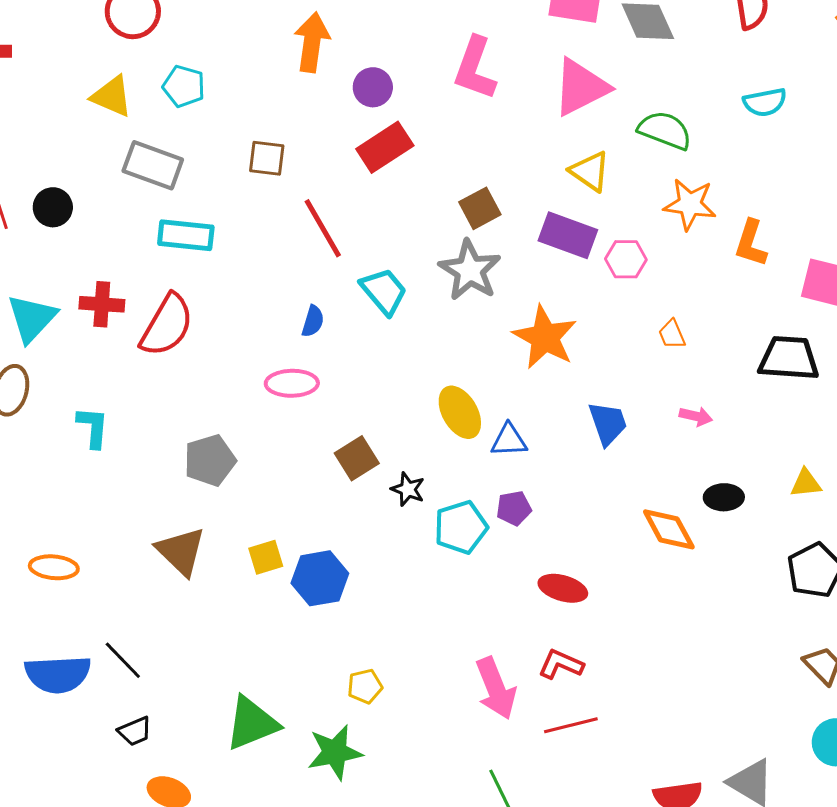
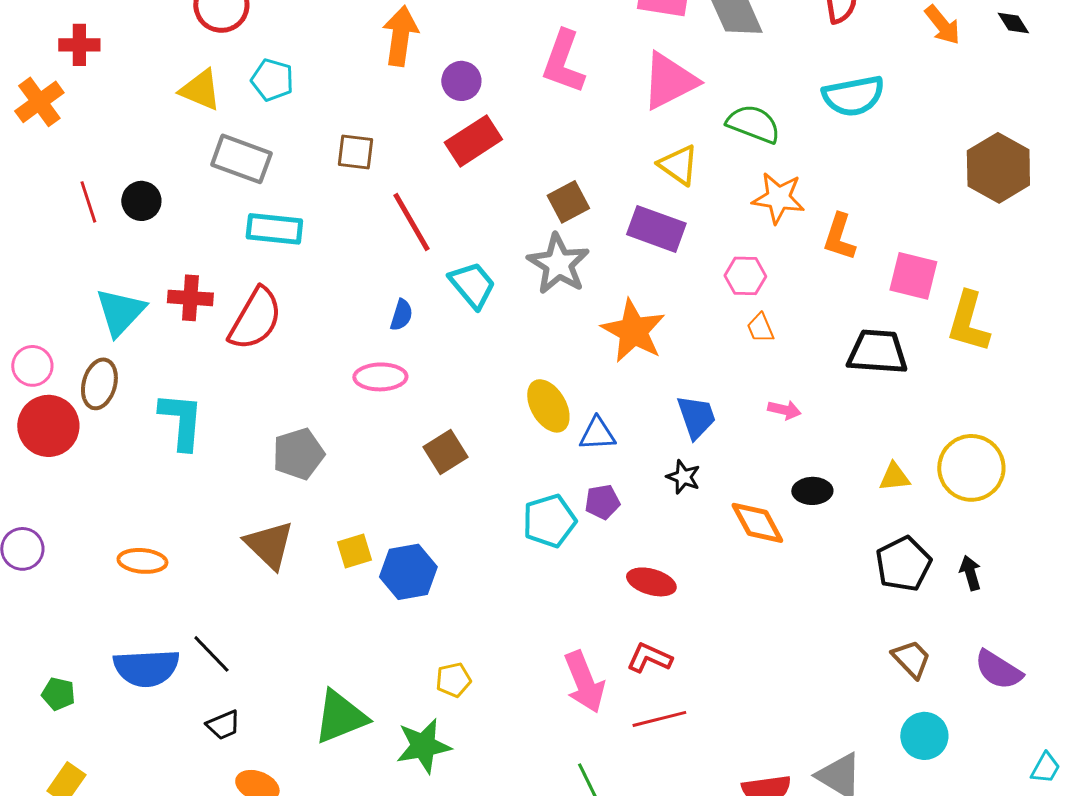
cyan semicircle: (765, 102) -> (853, 96), size x1.4
pink hexagon: (626, 259) -> (745, 276), moved
cyan L-shape: (93, 427) -> (181, 421), size x1.4
black star: (408, 489) -> (683, 477), moved

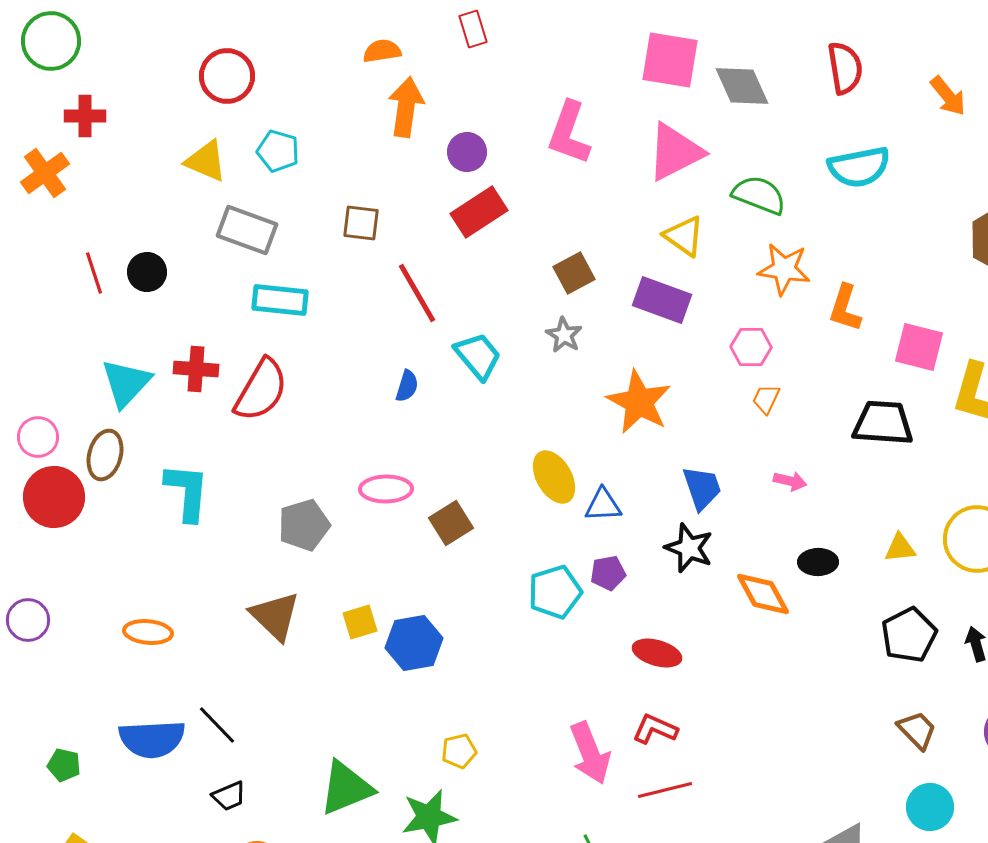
gray star: (558, 264) -> (564, 335), size x0.6
orange trapezoid: (760, 328) -> (766, 399), turned 48
pink ellipse: (380, 377) -> (386, 489), moved
black star: (683, 477) -> (689, 548), size x1.4

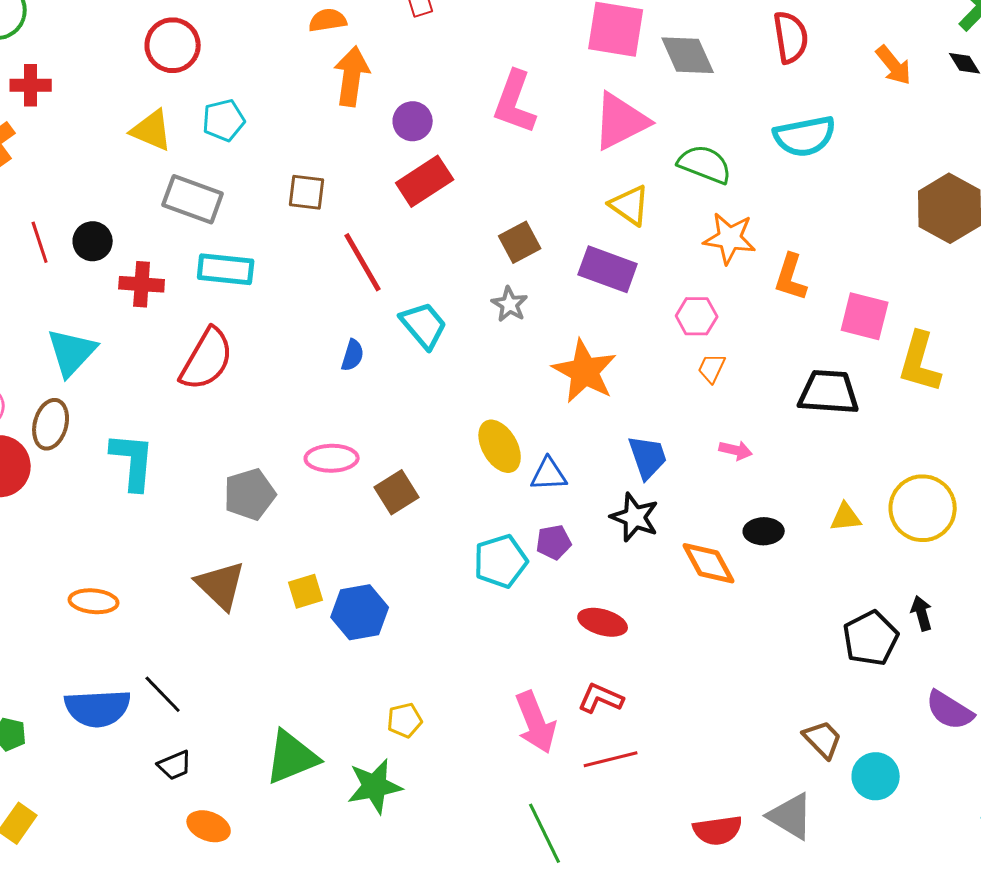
cyan pentagon: (278, 151) -> (224, 120), turned -30
red cross: (196, 369) -> (142, 284), moved
black pentagon: (909, 635) -> (871, 638), moved
brown trapezoid: (917, 730) -> (823, 739), moved

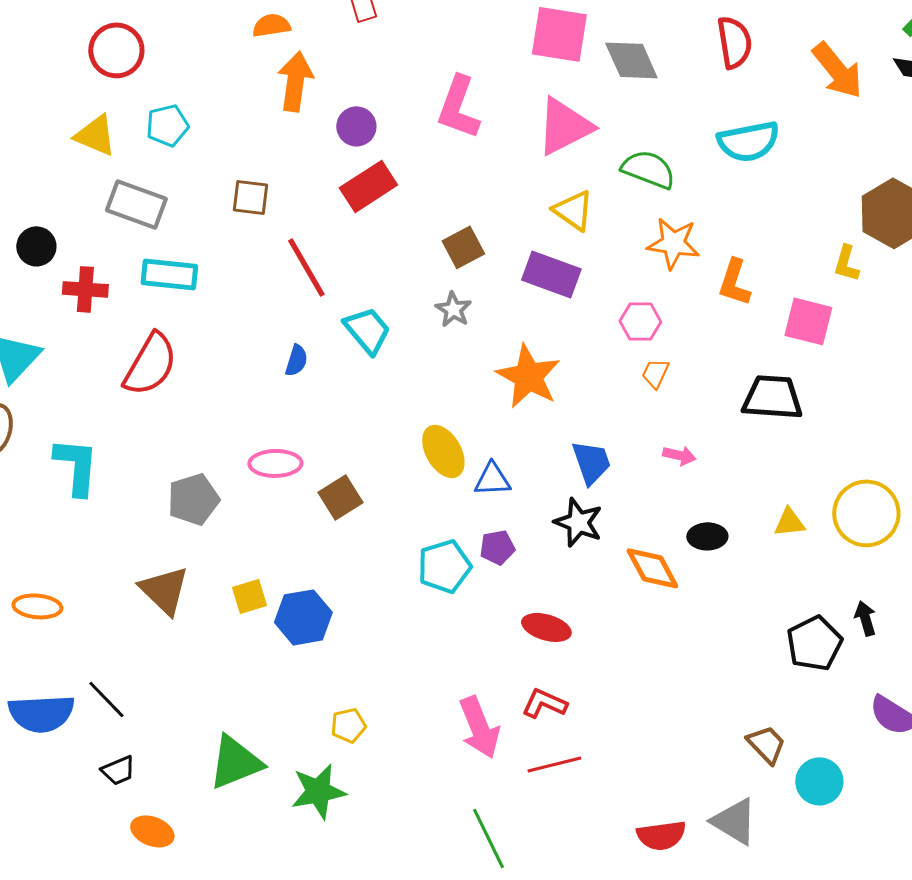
orange arrow: (894, 65) -> (837, 70), size x1.4
yellow L-shape: (920, 362) -> (846, 263), moved, size x0.6

